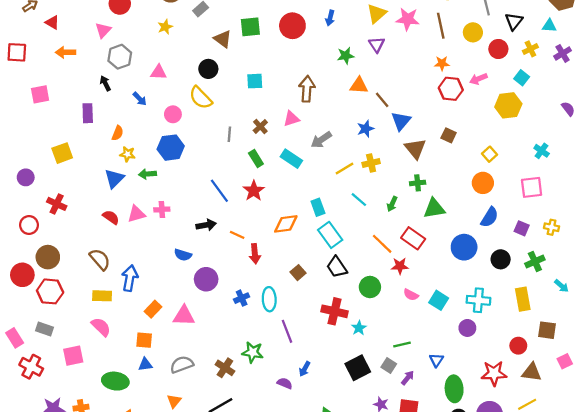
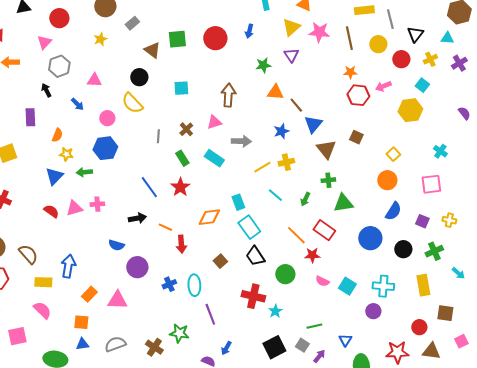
gray arrow: (321, 140) -> (241, 141), turned -144
brown semicircle: (100, 259) -> (28, 254), moved

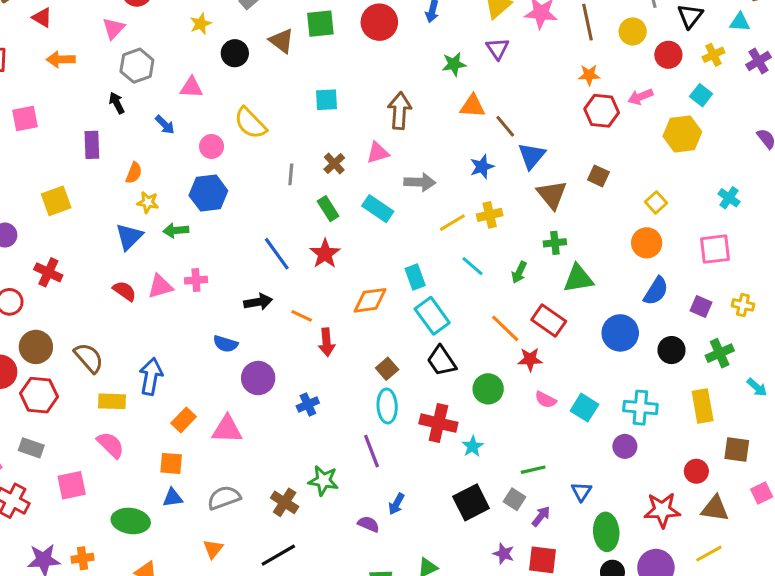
black circle: (139, 77) -> (235, 53), moved
cyan ellipse: (194, 285) -> (387, 406), moved

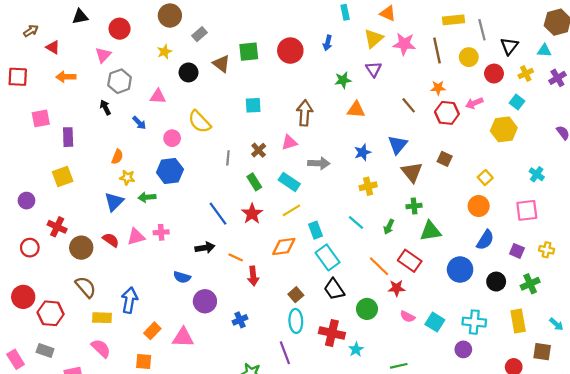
brown line: (505, 126) -> (409, 105), moved
purple rectangle: (92, 145) -> (68, 137), moved
yellow line: (452, 223) -> (291, 210), moved
brown circle: (36, 347) -> (81, 248), moved
cyan arrow: (757, 387) -> (556, 324), moved

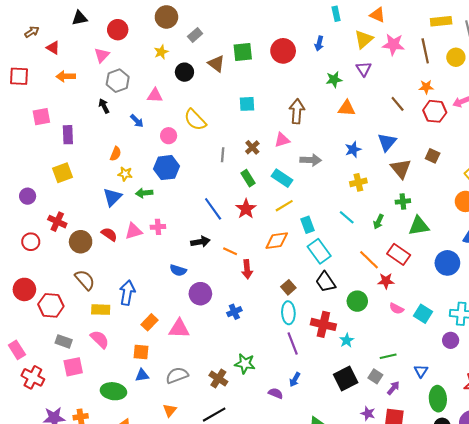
gray rectangle: (45, 351) -> (64, 341), moved
purple line: (285, 353) -> (293, 344), moved

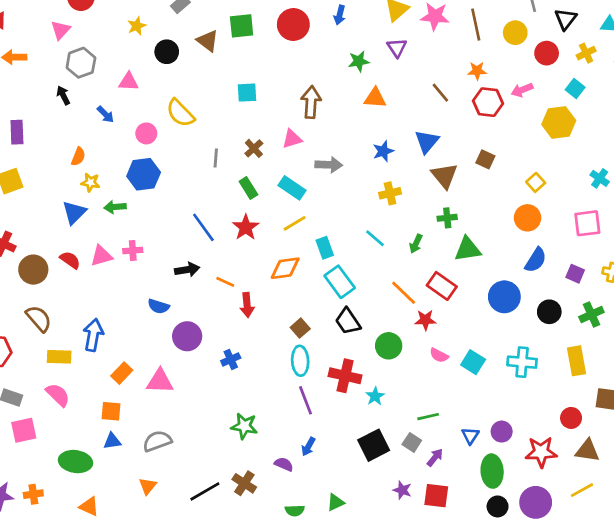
purple circle: (451, 340) -> (502, 432), moved
brown cross: (218, 378) -> (244, 483), moved

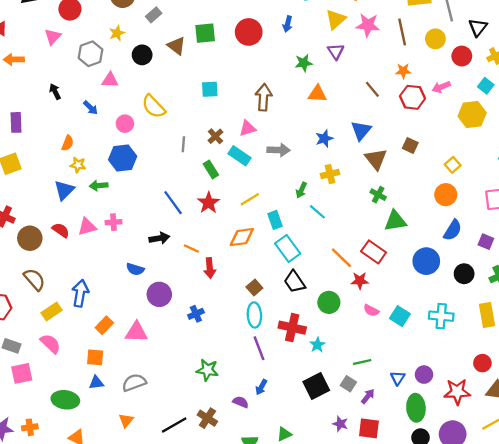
gray hexagon: (81, 63) -> (91, 54), moved
cyan rectangle: (292, 188) -> (239, 156), moved
green cross: (447, 218) -> (378, 195), turned 35
green arrow: (416, 244) -> (301, 190), moved
yellow rectangle: (59, 357) -> (52, 312), turned -36

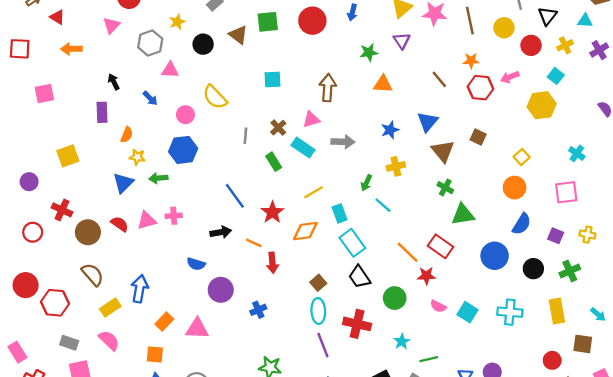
purple rectangle: (16, 122) -> (102, 112), moved
red star: (209, 203) -> (272, 212), moved
cyan star: (317, 345) -> (402, 342), moved

